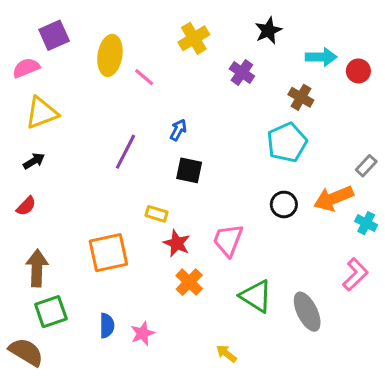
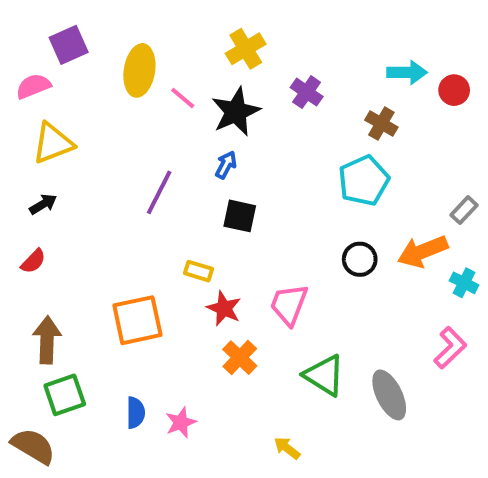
black star: (268, 31) -> (236, 112), moved, size x1.4

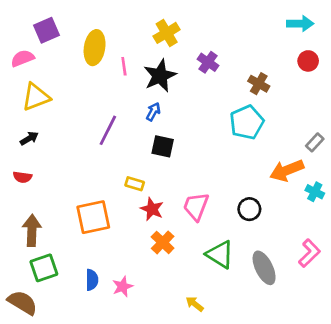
cyan arrow: (407, 72) -> (300, 24), moved
pink line: (183, 98) -> (124, 66), turned 42
black circle: (360, 259) -> (249, 209), moved
red semicircle: (33, 261) -> (22, 177), turned 54
pink L-shape: (450, 348) -> (309, 253), moved

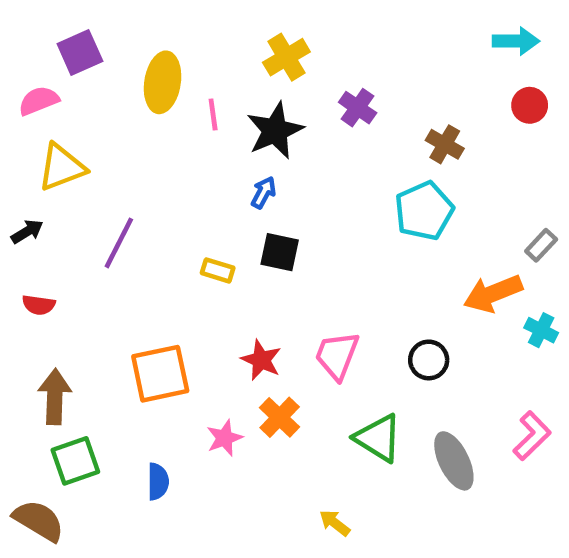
purple line: (108, 130) -> (119, 243), moved
black arrow: (29, 138) -> (27, 231), moved
yellow rectangle: (135, 184) -> (218, 270), moved
pink star: (123, 287) -> (224, 438), moved

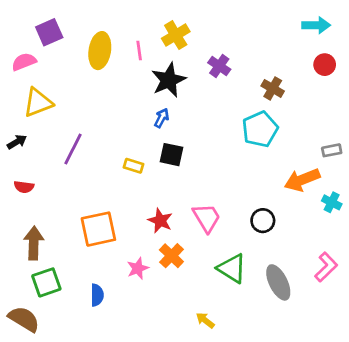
pink line: (213, 114) -> (139, 51), moved
gray rectangle: (541, 245) -> (332, 150), turned 36
pink trapezoid: (337, 355) -> (207, 218), turned 128

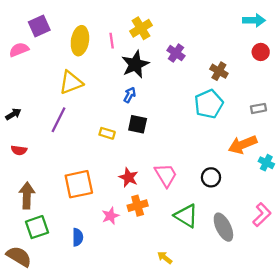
yellow triangle: (38, 103) -> (71, 82), moved
gray rectangle: (332, 150) -> (258, 108), moved
orange cross: (171, 256) -> (138, 206), turned 30

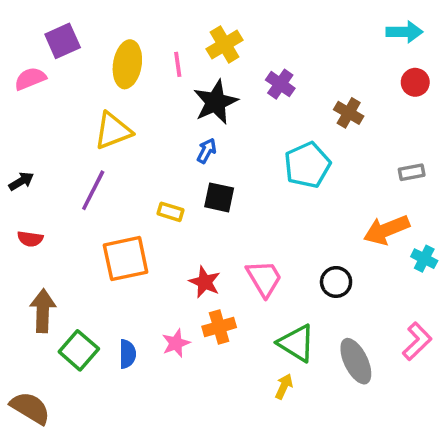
cyan pentagon: (209, 104) -> (307, 165), moved
orange square: (79, 184) -> (126, 259), moved
green square: (37, 227) -> (79, 350), moved, turned -30
blue semicircle: (78, 237) -> (127, 354), moved
yellow arrow: (165, 258) -> (284, 386), moved, turned 77

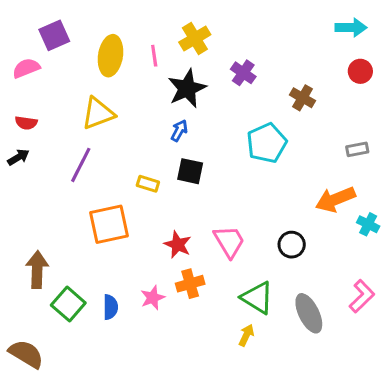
red semicircle: (30, 239) -> (26, 123), moved

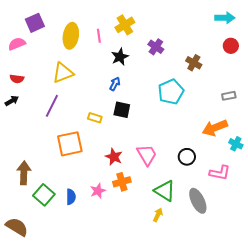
black star: (187, 88) -> (120, 57), size x0.7
pink L-shape: (362, 296) -> (220, 173), moved, turned 55

